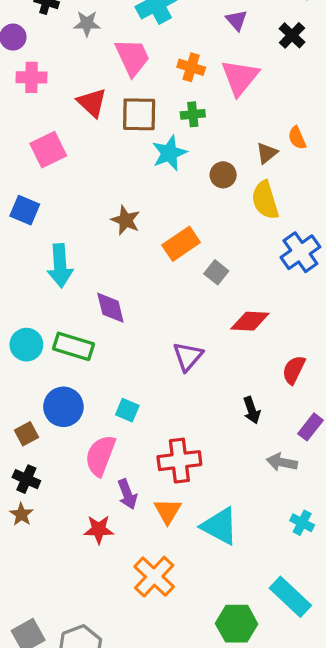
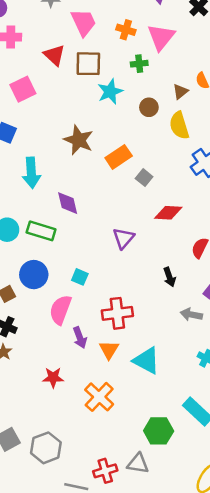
green cross: (193, 114) -> (139, 64), moved
brown star: (126, 220) -> (79, 140), size x1.4
red star: (99, 530) -> (53, 378), moved

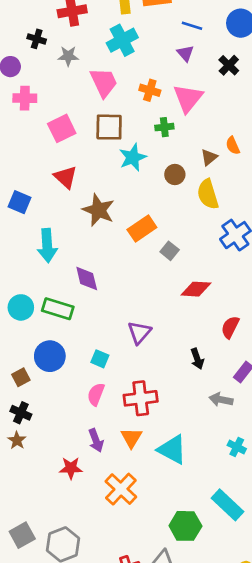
red triangle: (54, 55) -> (66, 177), moved
pink square: (23, 89) -> (62, 128), moved
purple triangle: (123, 238) -> (139, 332), moved
pink semicircle: (60, 310) -> (96, 394), moved, size x0.7
purple arrow: (80, 338) -> (96, 440), moved

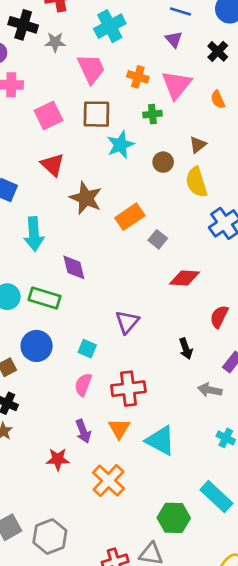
black cross: (37, 39) -> (23, 25), size x1.5
orange semicircle: (233, 146) -> (218, 99), moved

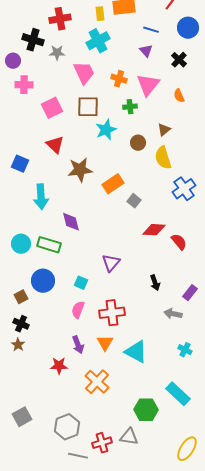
brown star: (86, 198) -> (80, 170), turned -30
red semicircle: (219, 317) -> (179, 242), moved, turned 114
gray hexagon: (50, 537) -> (67, 427), moved

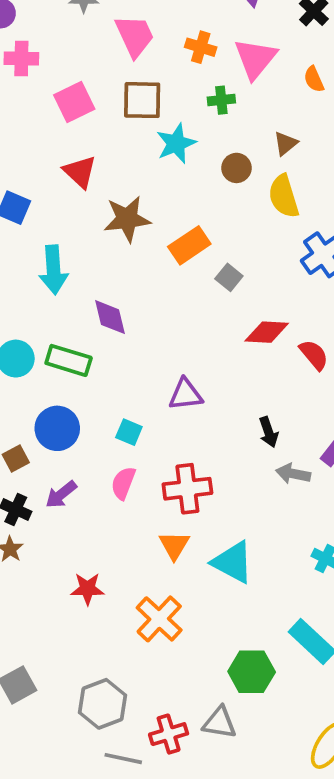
purple triangle: (111, 263) -> (186, 394), turned 42
gray arrow: (173, 314) -> (293, 474), moved
purple arrow: (78, 345) -> (61, 494), moved, turned 72

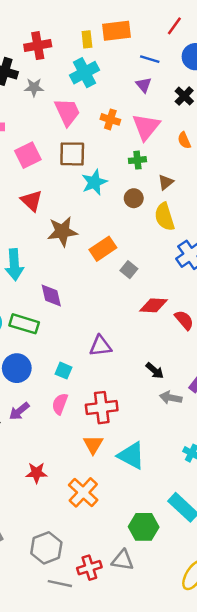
green cross: (221, 100) -> (137, 160), moved
black arrow: (269, 432) -> (155, 371), turned -30

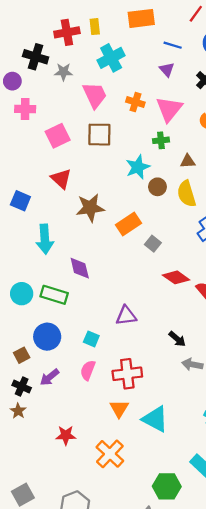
yellow rectangle: (87, 39) -> (95, 27), moved
cyan star: (94, 182) -> (138, 167), moved
brown triangle: (166, 182) -> (188, 161), turned 35
brown circle: (134, 198) -> (157, 187), moved
red diamond: (153, 305) -> (176, 277), turned 32

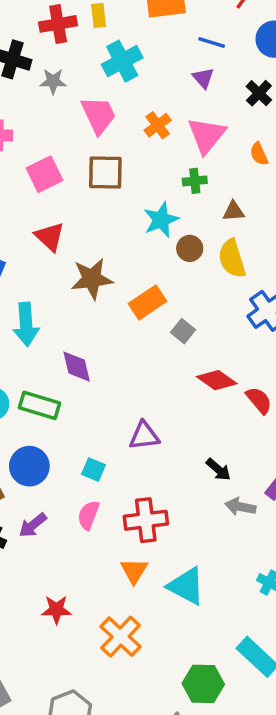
orange cross: (135, 102) -> (158, 125), turned 36

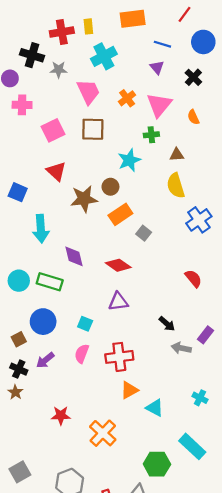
brown circle: (190, 248) -> (110, 187), moved
red diamond: (217, 380) -> (118, 265), moved
orange triangle: (134, 571) -> (129, 390), moved, turned 30
cyan triangle: (186, 586) -> (155, 408), moved, size x0.7

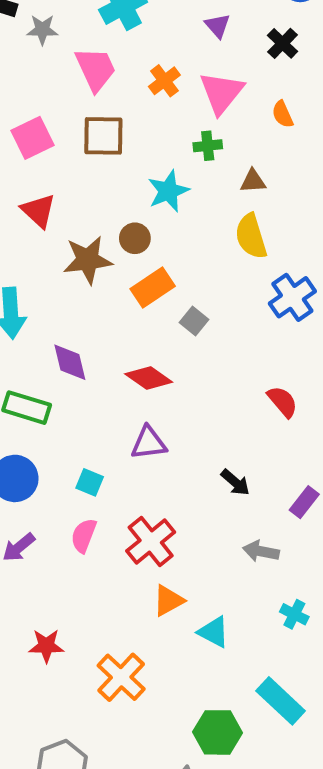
gray arrow: (181, 348) -> (261, 551), moved
red cross: (119, 357) -> (151, 541), turned -32

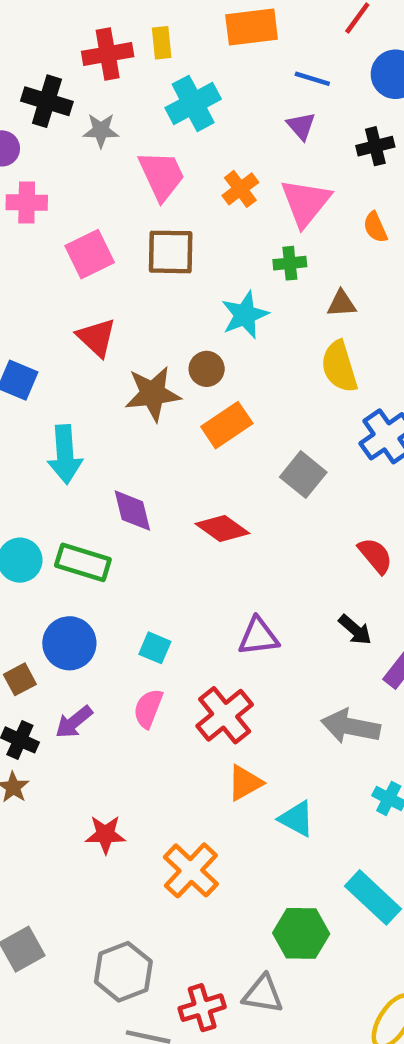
black cross: (283, 43) -> (375, 146), turned 32
gray square: (194, 321) -> (303, 475), moved, size x1.4
purple triangle: (149, 443) -> (258, 637), moved
black arrow: (235, 482) -> (355, 630), moved
gray arrow: (261, 551) -> (351, 726), size x1.4

